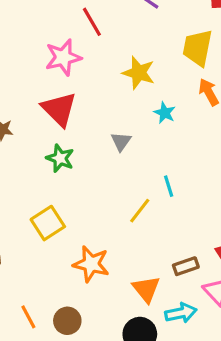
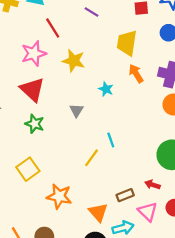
yellow star: (139, 73) -> (74, 61), moved

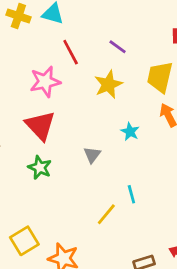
purple line: (92, 12) -> (118, 47), moved
yellow star: (74, 61) -> (108, 84), moved, turned 30
yellow square: (28, 169) -> (24, 241), moved

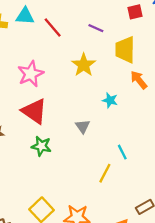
purple line: (118, 47) -> (96, 28), moved
red line: (71, 52) -> (53, 28), moved

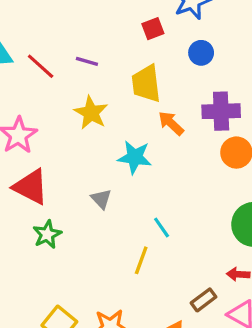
purple line: (96, 28) -> (87, 61), moved
cyan star: (110, 100) -> (135, 157), size x1.5
green star: (41, 146) -> (47, 234), turned -30

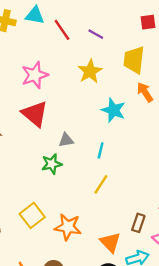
gray triangle: (101, 199) -> (66, 140), moved, turned 49
cyan line: (162, 227) -> (101, 150), moved, turned 35
green star: (47, 234) -> (52, 164), moved
brown rectangle: (203, 300) -> (138, 223), turned -48

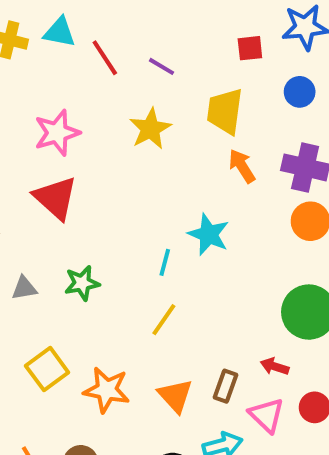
cyan star: (113, 110) -> (209, 234), moved
gray triangle: (66, 140) -> (24, 288), moved
orange triangle: (110, 242) -> (175, 396), moved

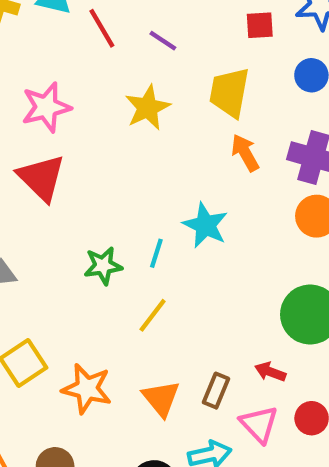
green star: (82, 283) -> (103, 266), moved

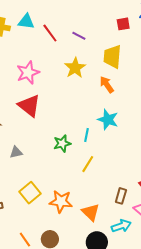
orange arrow: (245, 153) -> (107, 85), moved
orange triangle: (161, 398) -> (91, 212), moved

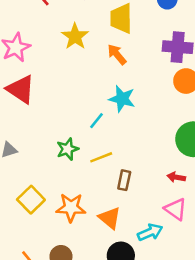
cyan line: (86, 135) -> (96, 121), turned 32
green star: (62, 143) -> (68, 149), moved
yellow line: (88, 164) -> (101, 157), turned 42
brown rectangle: (121, 196) -> (124, 180), moved

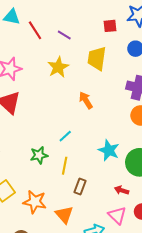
orange arrow: (117, 54) -> (86, 100), moved
cyan star: (122, 99) -> (109, 150), moved
yellow line: (101, 157) -> (65, 166), turned -66

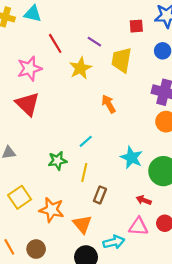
red line: (35, 30) -> (55, 43), moved
purple line: (64, 35) -> (94, 42), moved
pink triangle: (117, 215) -> (138, 227), turned -42

